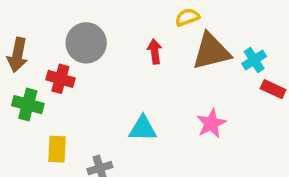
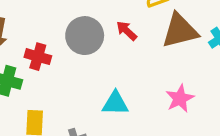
gray circle: (86, 43) -> (85, 36), moved
red arrow: (155, 51) -> (127, 31), turned -40

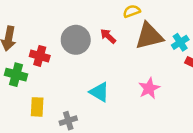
cyan triangle: (115, 103) -> (99, 92), turned 30

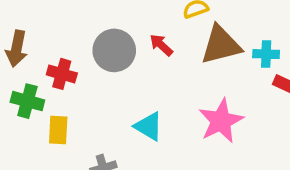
cyan cross: (180, 42) -> (266, 54), turned 35
pink star: (149, 88) -> (221, 121), size x1.4
yellow rectangle: (37, 107) -> (58, 130), moved

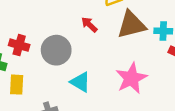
gray circle: (114, 50) -> (56, 50), moved

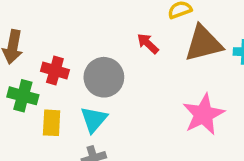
cyan triangle: (80, 82) -> (94, 119), moved, turned 40

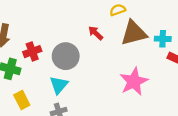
red cross: (55, 70) -> (32, 52), turned -36
yellow rectangle: (52, 123) -> (22, 100), moved, turned -30

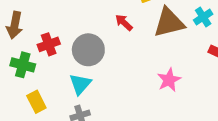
cyan cross: (163, 39) -> (203, 17), moved, turned -35
pink star: (134, 82) -> (169, 80), size x0.7

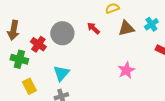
brown triangle: (169, 22) -> (126, 28), size x0.7
red cross: (49, 44) -> (38, 44), turned -35
gray circle: (88, 50) -> (62, 33), moved

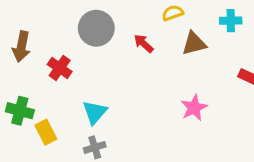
cyan cross: (151, 24) -> (231, 21), moved, turned 32
gray circle: (62, 33) -> (96, 28), moved
green cross: (19, 59) -> (20, 111), moved

